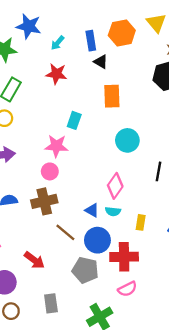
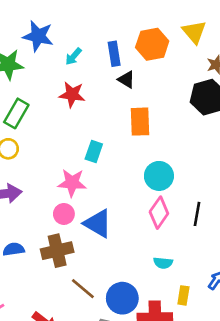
pink diamond: (115, 186) -> (159, 213), moved
blue triangle: (92, 210) -> (98, 223), moved, size x1.6
cyan semicircle: (113, 211) -> (163, 263), moved
yellow rectangle: (141, 222) -> (183, 295), moved

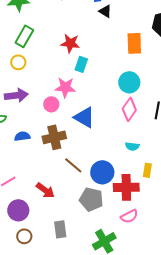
red star: (72, 94) -> (70, 43), moved
orange rectangle: (140, 122) -> (134, 43), moved
pink circle: (64, 214) -> (51, 104), moved

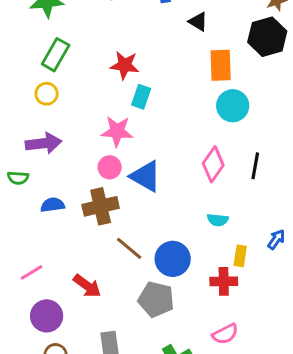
black triangle: (105, 11) -> (198, 22), moved
cyan circle: (129, 82) -> (233, 106), moved
pink circle: (51, 104) -> (110, 167), moved
red cross: (126, 187) -> (224, 281), moved, size x0.7
pink semicircle: (129, 216) -> (225, 334), moved

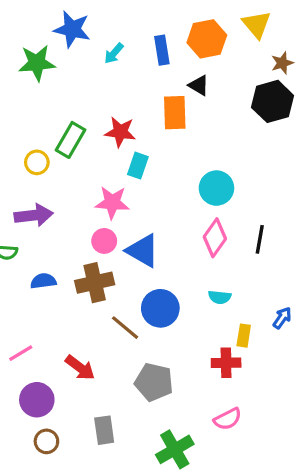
green rectangle: (56, 55) -> (71, 140), moved
orange rectangle: (221, 65) -> (175, 113), moved
cyan circle: (233, 106) -> (216, 188), moved
blue circle: (173, 259) -> (160, 308), moved

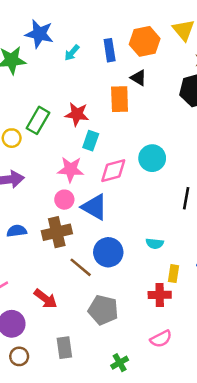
pink diamond: (215, 238) -> (113, 171), moved, turned 40
green cross: (175, 449) -> (120, 363), size x0.6

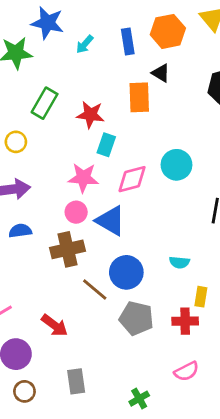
green rectangle: (38, 120) -> (45, 103), moved
blue semicircle: (17, 231) -> (20, 231), moved
gray pentagon: (103, 310) -> (136, 318), moved

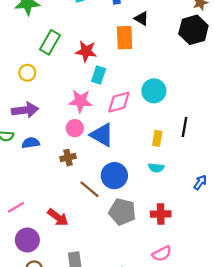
brown cross: (68, 249) -> (68, 158), size x0.6
yellow rectangle: (201, 297) -> (157, 138), moved

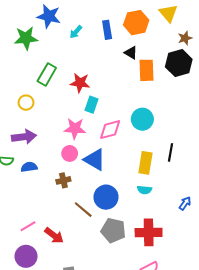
orange rectangle: (125, 38) -> (147, 70), moved
yellow rectangle: (157, 138) -> (145, 163), size x1.5
pink line: (16, 207) -> (28, 226), moved
red cross: (161, 214) -> (149, 232), size x1.4

